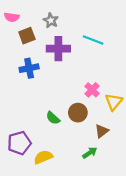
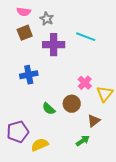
pink semicircle: (12, 17) -> (24, 12), moved
blue cross: (29, 68) -> (29, 75), moved

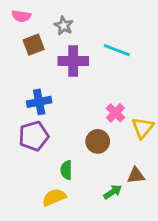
pink semicircle: (24, 12) -> (21, 16), moved
green semicircle: (49, 109) -> (66, 170), moved, turned 48
brown triangle: (94, 121) -> (136, 175), moved, turned 32
purple pentagon: (18, 132) -> (34, 136), moved

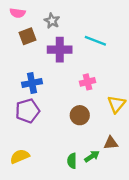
pink cross: (115, 113) -> (88, 82), moved, turned 32
green semicircle: (66, 170) -> (72, 161), moved
yellow semicircle: (54, 197) -> (20, 156), moved

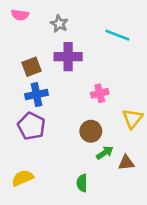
brown square: (28, 36) -> (31, 67), moved
cyan line: (95, 41) -> (117, 35), moved
purple pentagon: (28, 111) -> (31, 126), turned -30
green arrow: (92, 156) -> (105, 153), moved

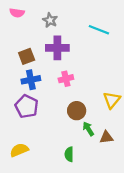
pink cross: (100, 93) -> (66, 79), moved
green arrow: (105, 153) -> (88, 129), turned -88

